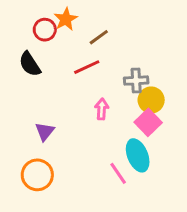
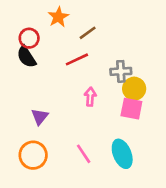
red circle: (45, 30) -> (29, 38), moved
pink square: (148, 122) -> (131, 109), turned -35
cyan ellipse: (138, 155) -> (122, 154), moved
pink line: (118, 173) -> (84, 154), moved

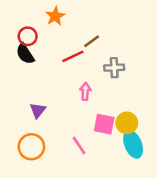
brown line: (88, 33) -> (92, 41), moved
yellow circle: (134, 89) -> (127, 123), moved
pink square: (131, 109) -> (104, 124), moved
cyan ellipse: (122, 154) -> (133, 144), moved

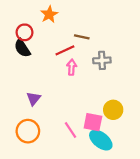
brown line: (92, 41) -> (82, 37), turned 48
pink arrow: (85, 92) -> (72, 67), moved
pink square: (104, 124) -> (93, 122), moved
cyan ellipse: (133, 144) -> (101, 140), moved, turned -30

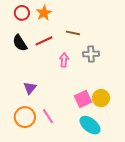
red circle: (25, 32) -> (22, 13), moved
red line: (65, 50) -> (44, 41), moved
pink square: (93, 122) -> (83, 99), moved, turned -36
pink line: (71, 130) -> (48, 116), moved

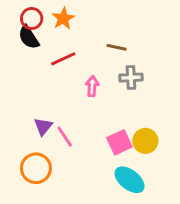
brown line: (73, 33) -> (117, 47), moved
black semicircle: (20, 43) -> (29, 37), moved
pink line: (48, 116) -> (65, 137), moved

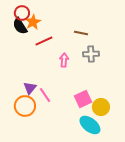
orange star: (63, 18) -> (33, 22), moved
yellow circle: (145, 141) -> (101, 107), moved
orange circle: (36, 168) -> (25, 106), moved

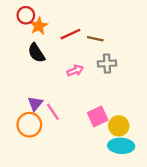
black semicircle: (20, 26) -> (36, 53), moved
red line: (44, 41) -> (71, 34), moved
pink arrow: (64, 60) -> (75, 71), turned 64
cyan ellipse: (90, 125) -> (121, 146), moved, turned -35

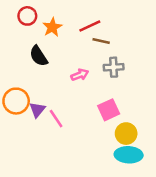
orange star: (39, 26) -> (52, 27), moved
red line: (71, 34) -> (90, 26), moved
pink square: (98, 116) -> (109, 110), moved
orange circle: (29, 125) -> (16, 101), moved

